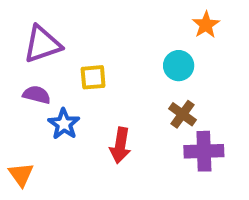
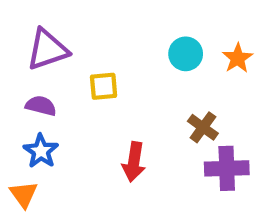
orange star: (206, 25) -> (238, 58), moved
cyan circle: (179, 66) -> (186, 54), moved
blue star: (64, 124) -> (41, 151), moved

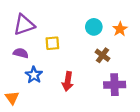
brown cross: (203, 127) -> (103, 55), moved
blue star: (41, 151) -> (34, 75), moved

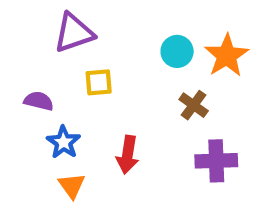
purple triangle: (24, 25) -> (74, 33), moved
orange star: (120, 29) -> (227, 56), size x1.5
orange triangle: (12, 98) -> (72, 186), moved

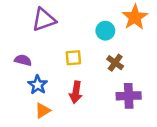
orange star: (227, 56) -> (135, 17), moved
yellow square: (99, 82) -> (73, 58), moved
orange triangle: (72, 186) -> (43, 111), turned 35

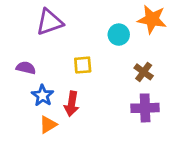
orange star: (135, 17) -> (152, 19), turned -30
brown cross: (115, 63) -> (144, 72), moved
red arrow: (76, 92) -> (72, 104), moved

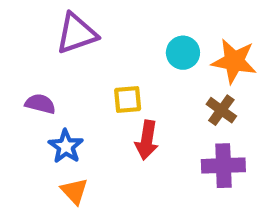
orange star: (152, 19) -> (234, 61), moved
red arrow: (72, 104) -> (147, 140), moved
orange triangle: (48, 125) -> (74, 191), turned -42

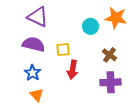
purple triangle: (76, 34) -> (38, 17), turned 45
orange star: (234, 61) -> (116, 18), moved
purple semicircle: (40, 104) -> (34, 44), moved, size x1.5

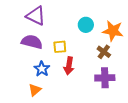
orange star: (116, 18) -> (113, 31), moved
blue star: (33, 73) -> (42, 69), moved
orange triangle: (37, 95) -> (35, 90), turned 32

